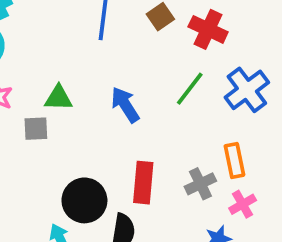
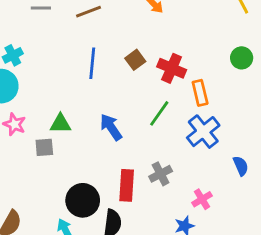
blue cross: (247, 90) -> (203, 132), moved
orange rectangle: (234, 160) -> (200, 93), moved
gray cross: (200, 184) -> (161, 174), moved

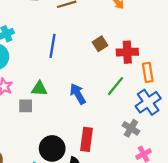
blue line: (92, 63) -> (52, 46), moved
red cross: (172, 68) -> (127, 52), turned -30
gray cross: (161, 174) -> (131, 128), moved, turned -35

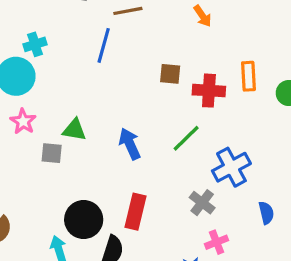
brown square: (100, 44) -> (170, 74), turned 32
blue line: (52, 46) -> (104, 45), moved
orange rectangle: (148, 72) -> (248, 76), moved

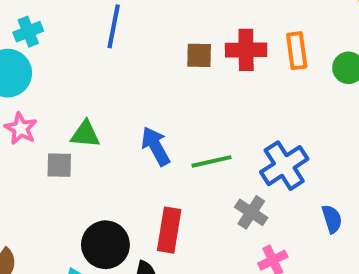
red cross: (209, 91) -> (246, 50), moved
green line: (186, 138) -> (211, 161), moved, turned 36

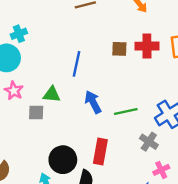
blue line: (114, 26) -> (77, 64), moved

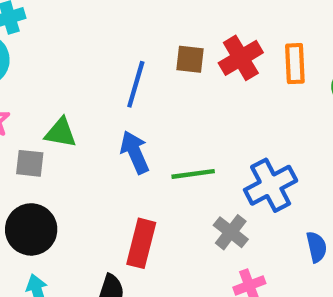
red cross: (147, 46) -> (241, 58), turned -35
blue line: (77, 64) -> (136, 84), moved
black circle: (63, 160) -> (31, 229), moved

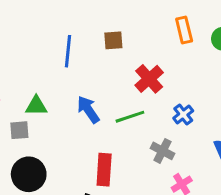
red cross: (241, 58) -> (149, 79), moved
blue line: (136, 84) -> (68, 51), moved
blue cross: (271, 185) -> (183, 114), size x0.6

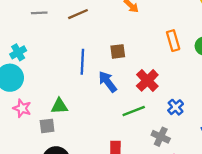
blue arrow: (88, 110) -> (108, 82), moved

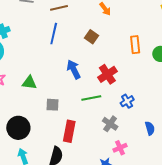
brown square: (118, 51) -> (92, 37), moved, turned 32
blue line: (82, 62) -> (54, 34), moved
gray square: (47, 126) -> (53, 105), moved

